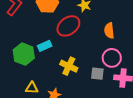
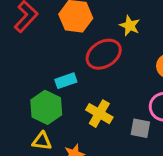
green hexagon: (24, 54) -> (46, 107), moved

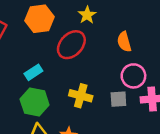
yellow star: (130, 26) -> (87, 15), turned 30
cyan rectangle: (66, 81) -> (33, 72), moved

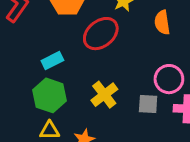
orange semicircle: (124, 42) -> (162, 22), moved
yellow cross: (81, 96) -> (104, 95), turned 30

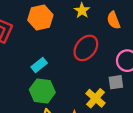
red ellipse: (101, 34) -> (86, 48), moved
yellow cross: (104, 95) -> (95, 98), moved

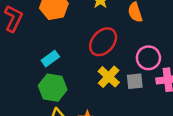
yellow cross: (95, 98) -> (109, 77), moved

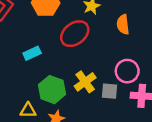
red ellipse: (103, 42) -> (75, 34), moved
green hexagon: (53, 88) -> (52, 90), moved

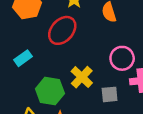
gray square: (109, 91) -> (110, 94), moved

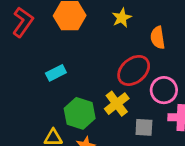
red ellipse: (62, 30) -> (134, 70), moved

